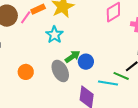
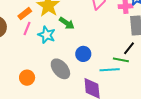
pink line: (26, 17) -> (27, 28), moved
green arrow: (72, 57) -> (67, 23), moved, turned 84

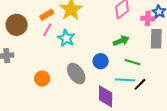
green arrow: (67, 23) -> (121, 41), moved, turned -63
black line: (129, 48) -> (140, 84), moved
green line: (121, 60) -> (133, 62), moved

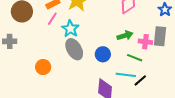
pink cross: (148, 18) -> (145, 42), moved
gray ellipse: (76, 74) -> (74, 49), moved

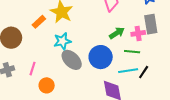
pink line: (52, 19) -> (33, 69), moved
cyan star: (70, 29) -> (62, 41), turned -30
blue circle: (103, 54) -> (101, 57), size x1.5

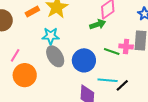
green arrow: (117, 33) -> (98, 24), moved
green line: (132, 52) -> (112, 51), moved
orange circle: (47, 85) -> (25, 75), size x1.5

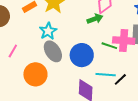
cyan star: (51, 36) -> (48, 31), turned -30
pink cross: (126, 46) -> (124, 41), size x1.5
orange circle: (25, 75) -> (35, 74), moved

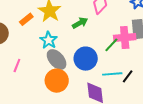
green arrow: (95, 19) -> (80, 23), moved
green line: (109, 46) -> (111, 45), turned -56
orange circle: (35, 74) -> (57, 81), moved

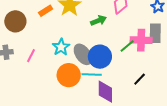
cyan star: (49, 40) -> (61, 47), moved
gray ellipse: (57, 59) -> (83, 54), moved
cyan line: (112, 74) -> (92, 74), moved

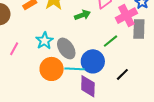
pink cross: (141, 40) -> (126, 16), moved, turned -30
blue circle: (100, 57) -> (93, 61), moved

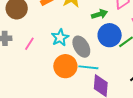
blue circle: (93, 61) -> (110, 35), moved

